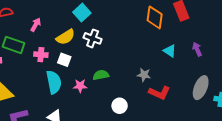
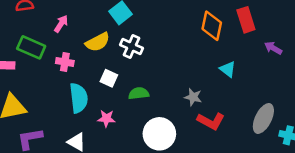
purple arrow: (197, 49) -> (273, 48), moved, turned -40
white square: (64, 60) -> (109, 78), moved
pink star: (80, 86) -> (106, 118), moved
white circle: (120, 106) -> (159, 134), size x1.6

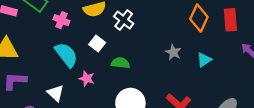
cyan triangle: (228, 69) -> (204, 60), turned 35
gray star: (193, 97) -> (173, 52), moved
cyan semicircle: (79, 98) -> (66, 55), turned -44

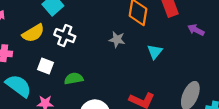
gray star: (173, 52) -> (117, 40), moved

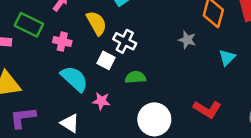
yellow semicircle: (33, 33) -> (97, 23), turned -95
white cross: (65, 36) -> (125, 41), moved

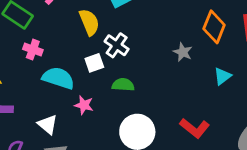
pink cross: (62, 42) -> (33, 50), moved
white square: (106, 60) -> (94, 63), turned 36
cyan semicircle: (74, 79) -> (58, 78), turned -32

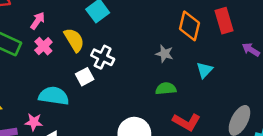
pink cross: (33, 50) -> (43, 46), moved, turned 36
green semicircle: (123, 85) -> (166, 89), moved
pink star: (84, 105) -> (34, 122), moved

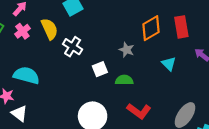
orange diamond: (189, 26) -> (151, 28), turned 40
cyan triangle: (205, 70) -> (169, 64), moved, turned -35
white square: (85, 77) -> (100, 69), moved

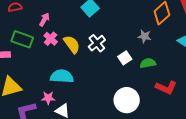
yellow semicircle: (50, 29) -> (72, 44), moved
white cross: (73, 47) -> (97, 43), turned 30

